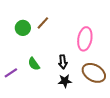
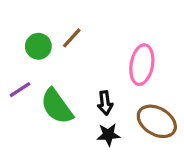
green semicircle: (34, 64) -> (57, 106), size x1.6
purple line: (11, 73) -> (20, 90), moved

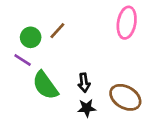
pink ellipse: (142, 65) -> (127, 23), moved
purple line: (20, 90) -> (23, 60), moved, turned 66

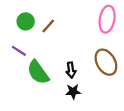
green circle: (31, 37) -> (26, 21), moved
brown ellipse: (125, 97) -> (106, 62), moved, turned 30

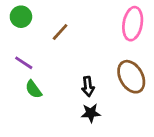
green circle: (26, 21) -> (21, 17), moved
green semicircle: (38, 72) -> (34, 89), moved, size x0.6

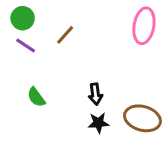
purple line: (24, 63) -> (26, 46), moved
brown ellipse: (131, 77) -> (142, 118), moved, turned -44

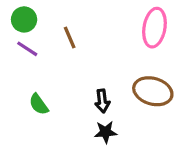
brown line: (65, 35) -> (70, 37), turned -65
brown ellipse: (142, 118) -> (153, 91), moved

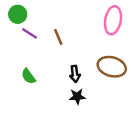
brown line: (70, 37) -> (58, 37), moved
purple line: (27, 49) -> (30, 33), moved

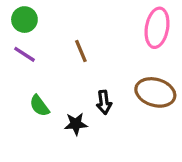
purple line: (30, 33) -> (24, 54), moved
black star: (77, 96) -> (76, 124), moved

